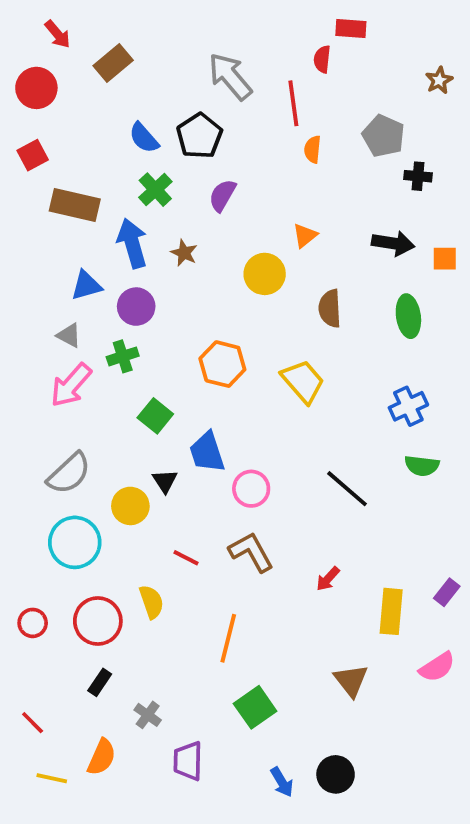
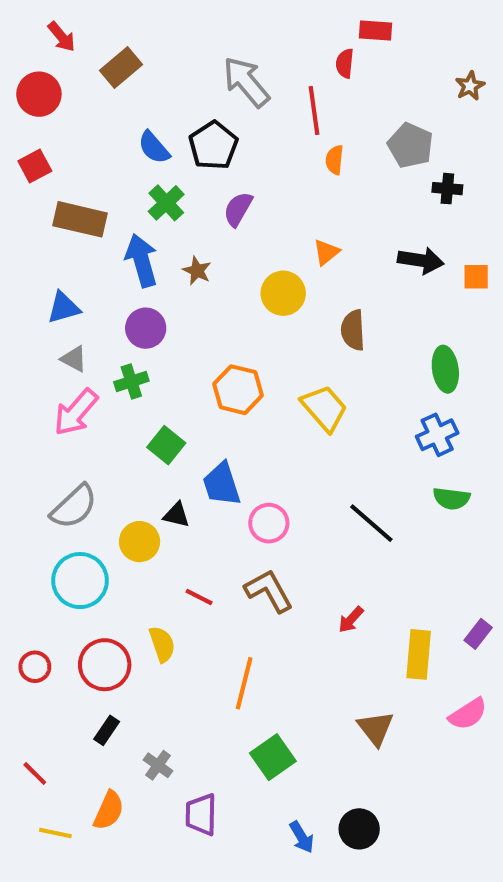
blue triangle: (86, 285) -> (64, 308), moved
green ellipse: (408, 316) -> (445, 369), moved
black triangle: (165, 481) -> (176, 515), turned -44

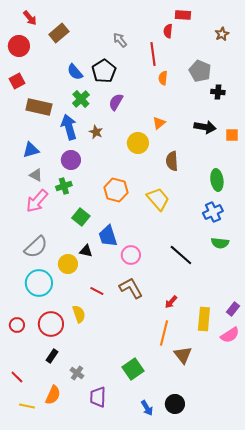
gray arrow: (246, 82) -> (120, 40), size x0.6
brown star: (470, 86) -> (222, 34), moved
orange line: (244, 683) -> (164, 333), moved
pink semicircle: (468, 714) -> (230, 335), moved

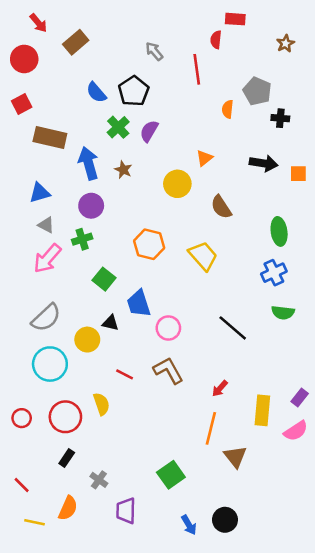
orange semicircle: (163, 78) -> (228, 109), moved
green cross: (81, 99) -> (118, 127), moved
brown semicircle: (172, 161) -> (221, 207), turned -30

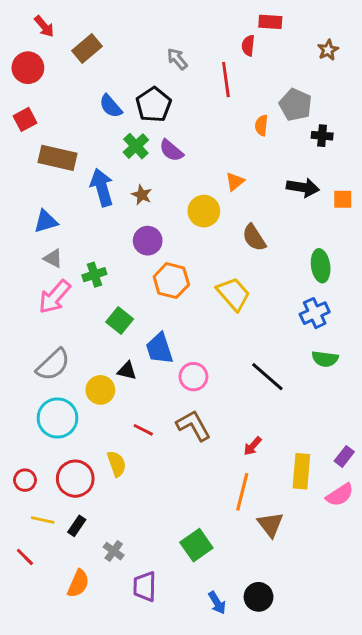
purple semicircle: (149, 131) -> (171, 150), turned -80
purple circle: (91, 206) -> (148, 241), moved
yellow line: (35, 522) -> (43, 520), moved

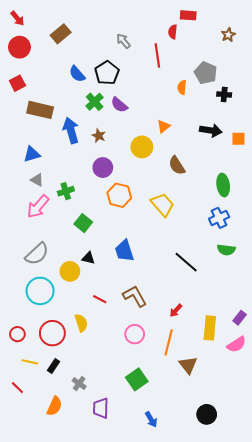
red arrow: (44, 26) -> (17, 18), moved
blue trapezoid: (159, 349) -> (124, 251), moved
pink circle: (193, 377) -> (135, 334), moved
black circle: (259, 597) -> (207, 414), moved

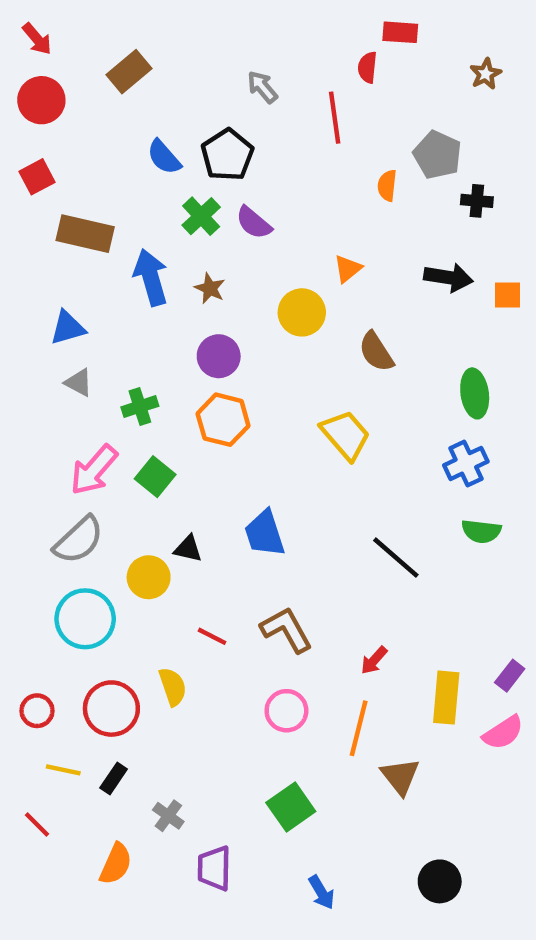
orange hexagon: (119, 195) -> (223, 420), moved
pink arrow: (38, 207) -> (94, 470), moved
green square: (83, 223) -> (155, 477), moved

